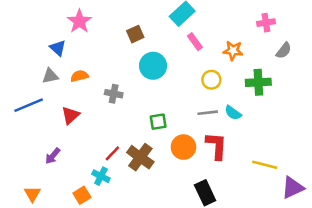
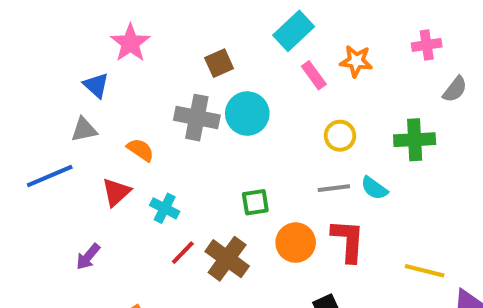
orange star: (233, 51) -> (356, 61), moved
orange semicircle: (79, 76) -> (140, 150), moved, turned 48
gray cross: (114, 94) -> (197, 118), moved, size x1.5
cyan cross: (101, 176) -> (165, 208), moved

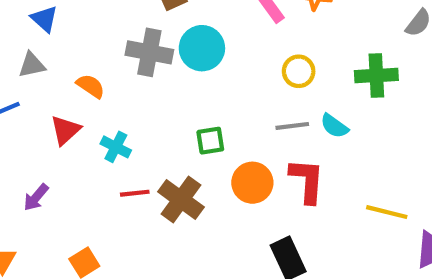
red line: (183, 253) -> (135, 193), turned 40

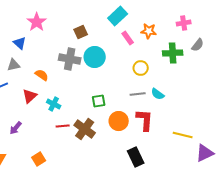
green cross: (376, 76) -> (173, 53), moved

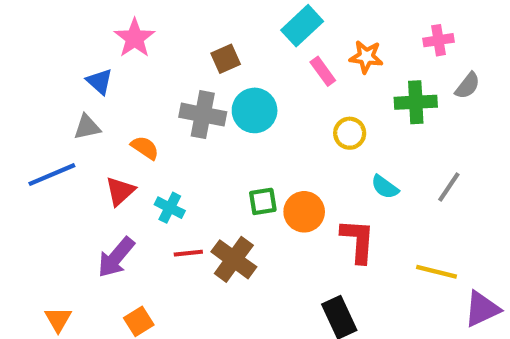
gray line: (138, 94) -> (449, 187), moved, turned -49
orange circle: (119, 121) -> (304, 212), moved
purple arrow: (16, 128) -> (116, 257), moved, size x1.5

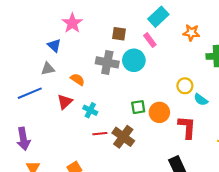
brown square: (226, 59) -> (119, 34), turned 32
pink rectangle: (323, 71) -> (150, 40), moved
yellow circle: (350, 133) -> (185, 86), moved
purple arrow: (116, 257) -> (23, 139), moved, turned -50

